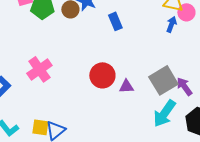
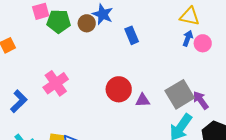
pink circle: (186, 12) -> (203, 43), moved

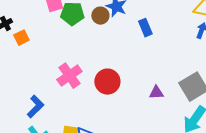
red circle: (119, 89) -> (107, 82), moved
blue L-shape: (19, 101) -> (35, 107), moved

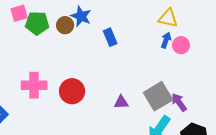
pink cross: (69, 76) -> (34, 85), turned 35

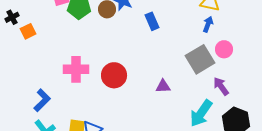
pink circle: (181, 45) -> (224, 49), moved
gray square: (158, 96) -> (200, 59), moved

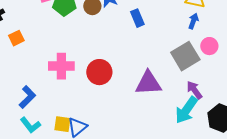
orange square: (28, 31) -> (16, 38), moved
purple triangle: (163, 86) -> (148, 83), size x1.8
purple arrow: (221, 86) -> (194, 90), moved

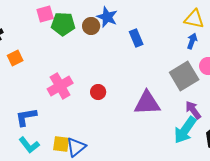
pink cross: (61, 66) -> (60, 86), turned -30
red circle: (99, 72) -> (98, 92), size x0.6
blue L-shape: (27, 97) -> (26, 117), turned -145

